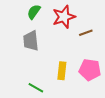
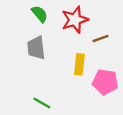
green semicircle: (34, 12) -> (40, 14), turned 105
yellow rectangle: (62, 71) -> (79, 64), moved

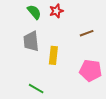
red star: (75, 20) -> (56, 11), moved, size x0.6
yellow rectangle: (79, 64) -> (53, 55), moved

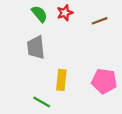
brown line: (87, 33) -> (100, 21), moved
yellow rectangle: (53, 55) -> (61, 80), moved

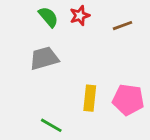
gray trapezoid: (36, 47) -> (44, 58), turned 80
yellow rectangle: (61, 80) -> (90, 98), moved

